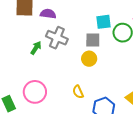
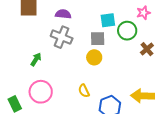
purple semicircle: (48, 14) -> (63, 14), moved
green arrow: (36, 48) -> (36, 59), moved

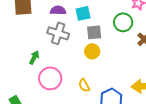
cyan square: (108, 20) -> (83, 13), moved
pink circle: (41, 92) -> (50, 78), moved

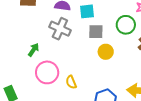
yellow circle: (92, 51) -> (106, 52), moved
yellow semicircle: (84, 85) -> (71, 82), moved

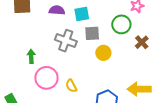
gray cross: (60, 29) -> (66, 41), moved
green arrow: (33, 50) -> (31, 56), turned -32

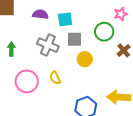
green arrow: (31, 56) -> (11, 49), moved
yellow semicircle: (71, 86) -> (55, 78), moved

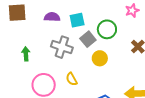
green circle: (104, 32) -> (107, 29), moved
gray square: (74, 39) -> (88, 39), turned -35

